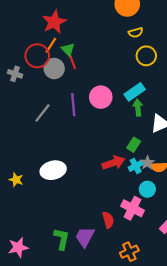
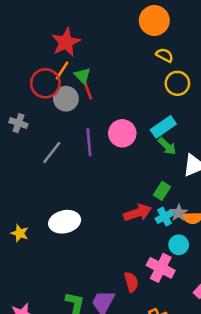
yellow semicircle: (136, 33) -> (165, 55), turned -136
gray cross: (15, 74) -> (18, 123), moved
green arrow: (138, 108) -> (167, 146), turned 140

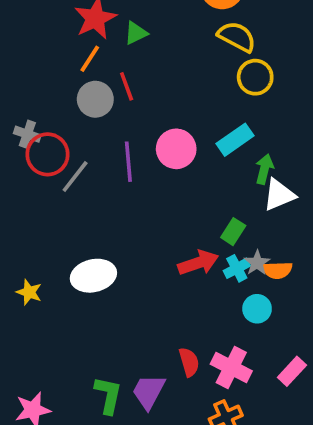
yellow semicircle: (165, 55) -> (237, 37), size x1.5
green triangle: (83, 76) -> (136, 33), moved, turned 48
red circle: (45, 83) -> (48, 154), moved
green arrow: (167, 146) -> (264, 169), moved, turned -120
pink cross: (161, 268) -> (231, 368), moved

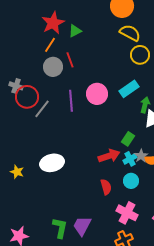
cyan circle: (257, 309) -> (131, 181), moved
red semicircle: (189, 362) -> (106, 187), moved

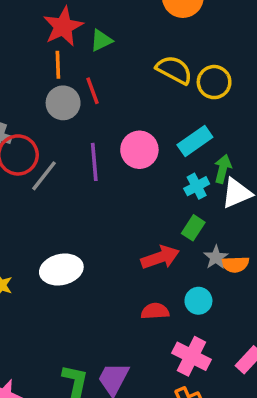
yellow semicircle: (130, 33) -> (174, 70), moved
orange line: (50, 45) -> (58, 65), turned -35
cyan cross: (130, 159) -> (197, 186), moved
red semicircle: (106, 187) -> (155, 311), turned -77

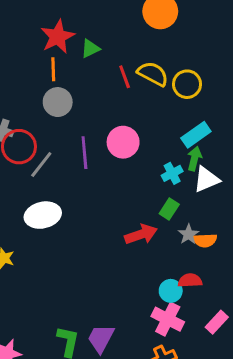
red line: (93, 91) -> (125, 77), moved
cyan rectangle: (195, 141) -> (196, 135), moved
white ellipse: (61, 270) -> (43, 215), moved
cyan circle: (198, 301) -> (171, 291), moved
red semicircle: (155, 311) -> (190, 280), moved

